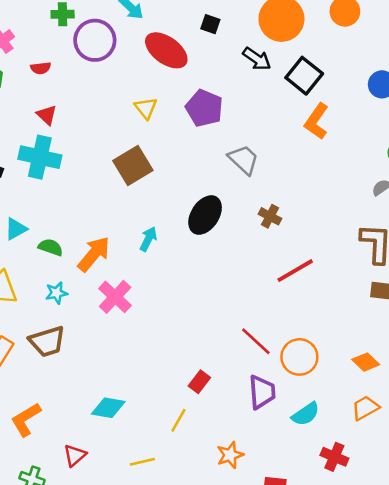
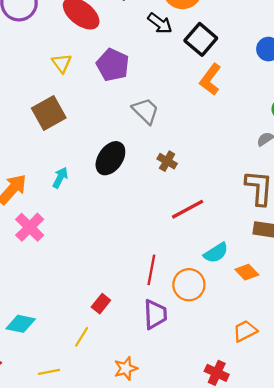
red line: (256, 341) -> (151, 270), turned 56
orange diamond: (366, 362) -> (247, 272), moved
cyan semicircle: (306, 414) -> (216, 253), moved

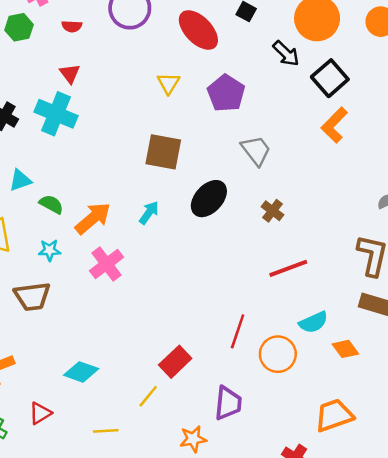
brown square: (49, 113) -> (163, 152), moved, turned 32
red rectangle: (101, 304) -> (175, 362), size x1.4
purple trapezoid: (155, 314) -> (228, 403), moved
orange trapezoid: (245, 331) -> (334, 415), size x1.4

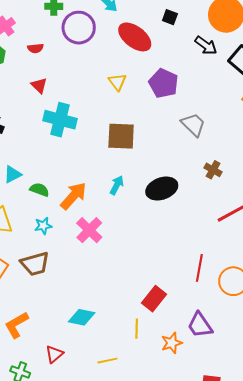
cyan cross: (56, 114) -> (60, 120), moved
black ellipse: (209, 199) -> (162, 189), moved, turned 36
yellow line: (148, 396) -> (137, 329), turned -30
purple trapezoid: (228, 403) -> (200, 325), turned 148
orange star: (193, 439) -> (172, 343), moved

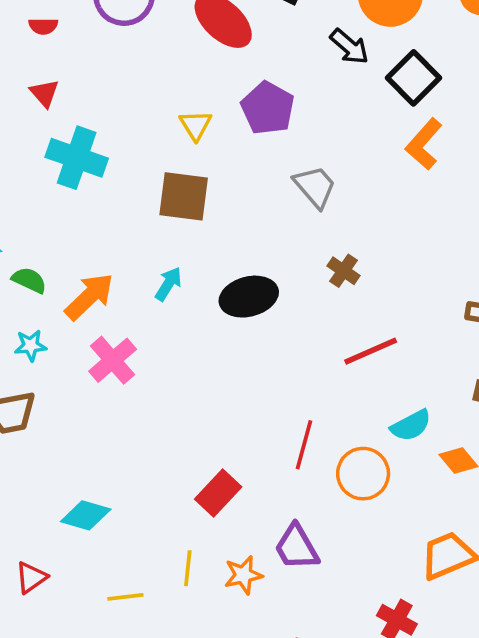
yellow triangle: (117, 82) -> (196, 125), moved
yellow line: (137, 329) -> (188, 568), moved

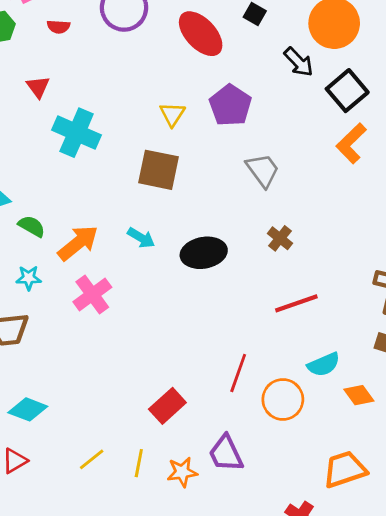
red triangle: (44, 93) -> (38, 87), moved
cyan arrow: (168, 284) -> (141, 238), turned 84
cyan diamond: (86, 515) -> (28, 409), moved
yellow line: (125, 597) -> (92, 459), moved, turned -36

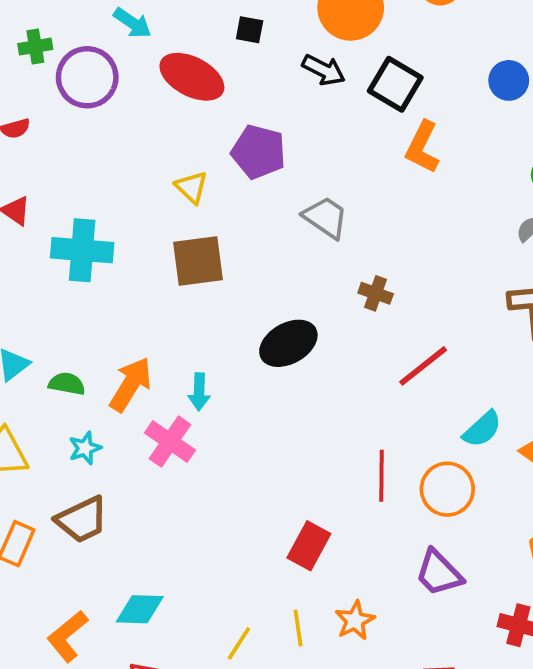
cyan arrow: (141, 238) -> (199, 392), moved, turned 80
purple trapezoid: (226, 453) -> (439, 573), moved

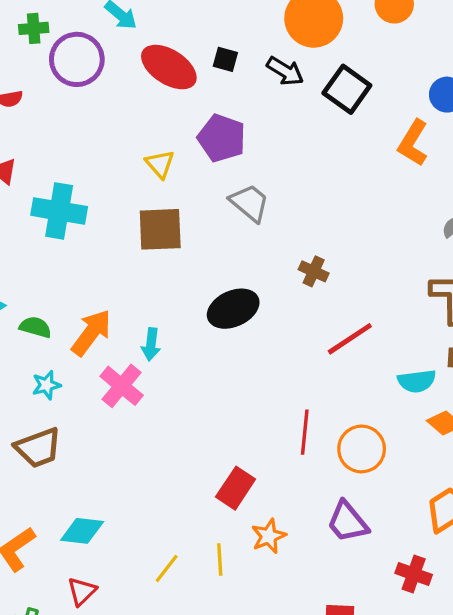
black square: (250, 30) -> (225, 59), moved
orange L-shape: (422, 147) -> (413, 143), moved
gray trapezoid: (326, 217) -> (250, 203), moved
cyan semicircle: (482, 429) -> (417, 381), moved, turned 30
orange star: (355, 620) -> (269, 536), moved

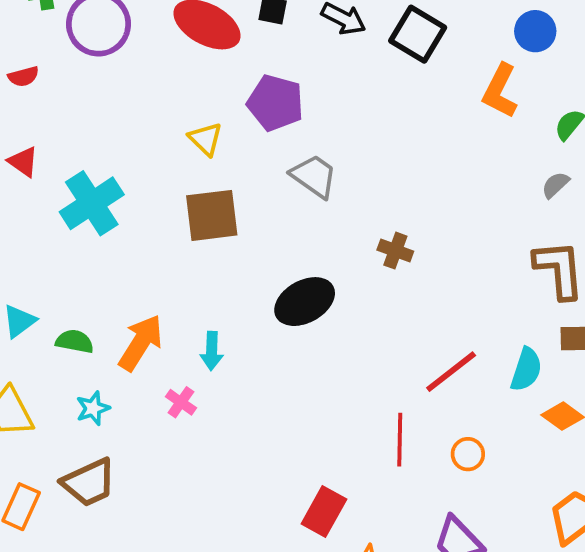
cyan cross: (59, 211) -> (92, 203), turned -38
red line: (350, 339) -> (451, 372), moved
cyan semicircle: (417, 381) -> (526, 369), turned -60
pink cross: (122, 386) -> (181, 402), size x0.6
orange circle: (362, 449) -> (468, 454), size x0.6

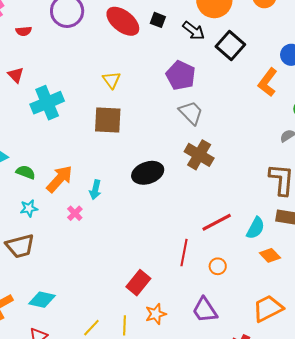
purple pentagon: (275, 103) -> (181, 75), moved
gray trapezoid: (314, 176) -> (191, 113), moved
brown cross: (395, 251) -> (199, 155), size x1.6

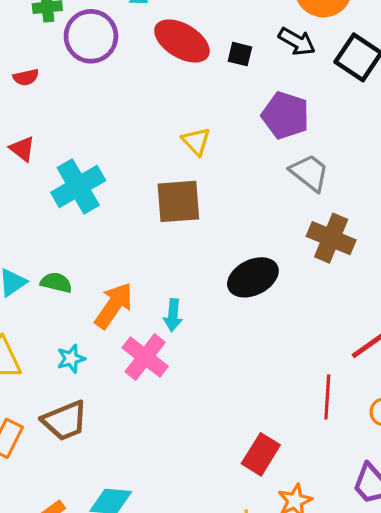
black square: (158, 20) -> (240, 54), moved
yellow triangle: (112, 80) -> (196, 141), moved
green semicircle: (26, 172) -> (56, 283), moved
pink cross: (75, 213) -> (145, 357), size x1.8

